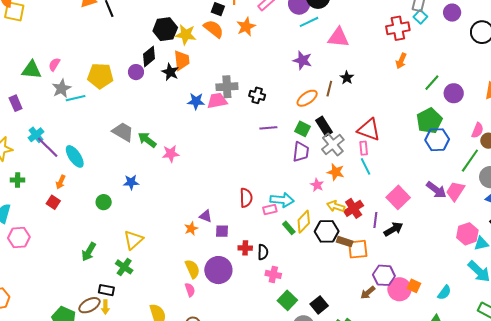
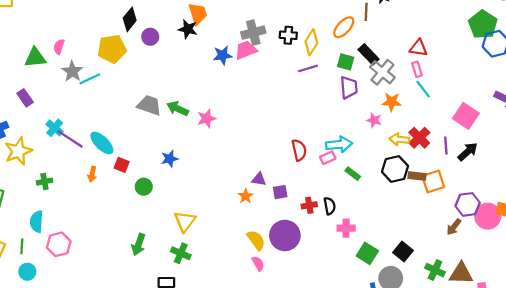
black diamond: (149, 56) -> (130, 19), moved
red triangle: (369, 130) -> (419, 48), size x0.7
red square: (53, 202) -> (122, 165), moved
yellow diamond: (304, 222) -> (311, 42), moved

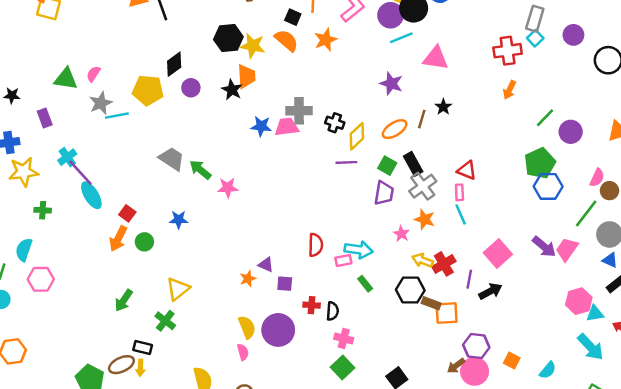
cyan ellipse: (102, 143) -> (91, 195), moved
orange arrow: (92, 174) -> (118, 239), moved, size x1.5
pink circle: (488, 216) -> (475, 371), moved
green square: (367, 253) -> (343, 368), moved

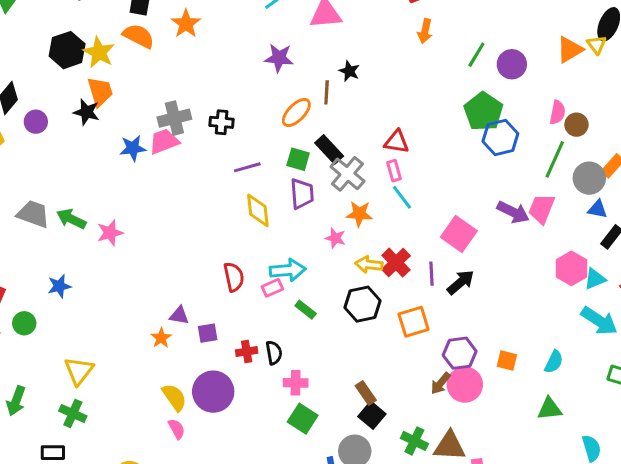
yellow star: (253, 46) -> (99, 52), turned 30
yellow diamond: (357, 136) -> (258, 210), moved, turned -40
brown rectangle: (431, 303) -> (366, 393), moved, turned 48

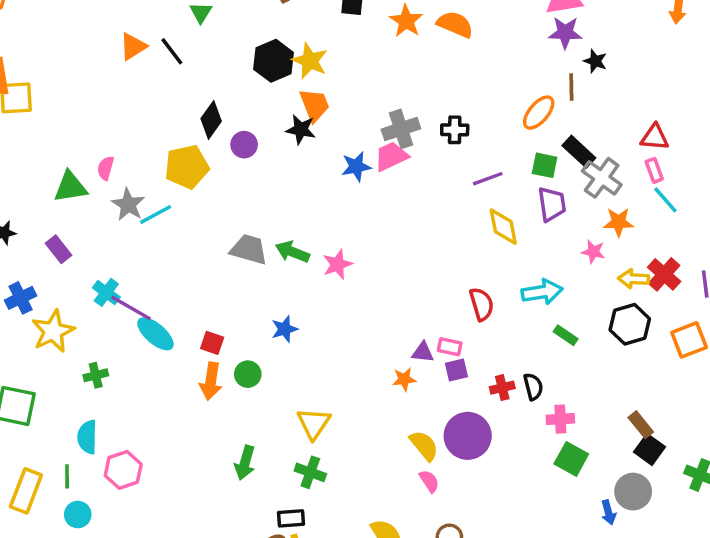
orange semicircle: (139, 36) -> (455, 24), moved
purple star: (279, 58) -> (565, 33), moved
pink rectangle: (272, 288) -> (450, 347), moved, turned 40
orange star: (161, 338) -> (404, 379), turned 30

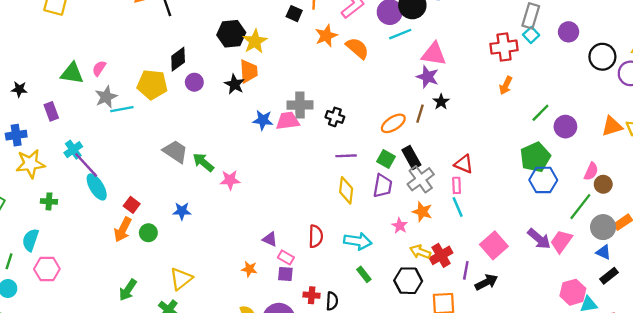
purple triangle: (423, 352) -> (270, 239), moved

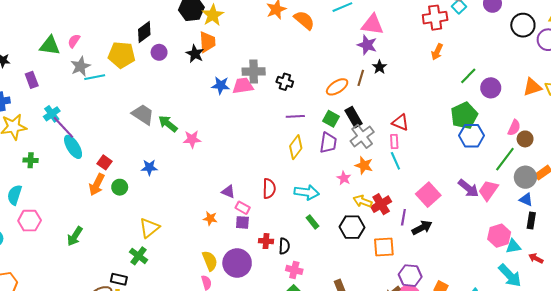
yellow diamond: (346, 190) -> (296, 147), turned 30
black rectangle: (609, 276) -> (531, 221), turned -42
green arrow: (128, 290) -> (75, 236), moved

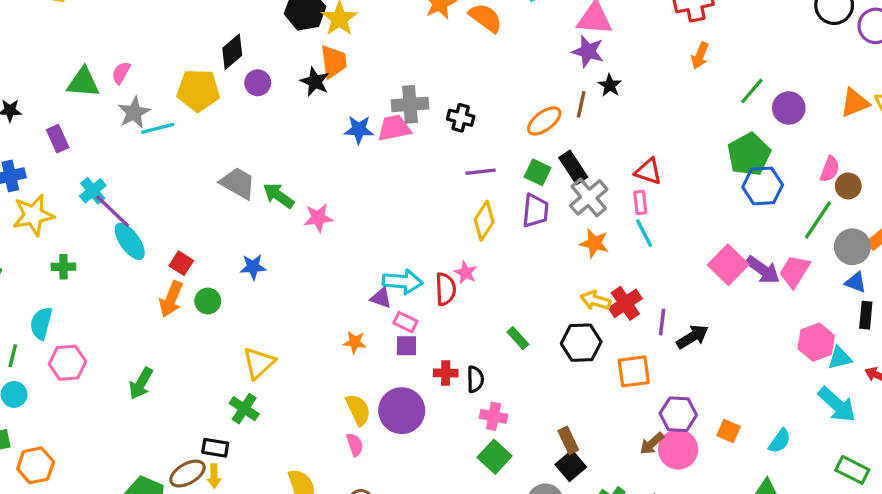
pink star: (344, 178) -> (466, 273), moved
cyan arrow: (307, 192) -> (403, 282), moved
pink square: (428, 195) -> (728, 265), moved

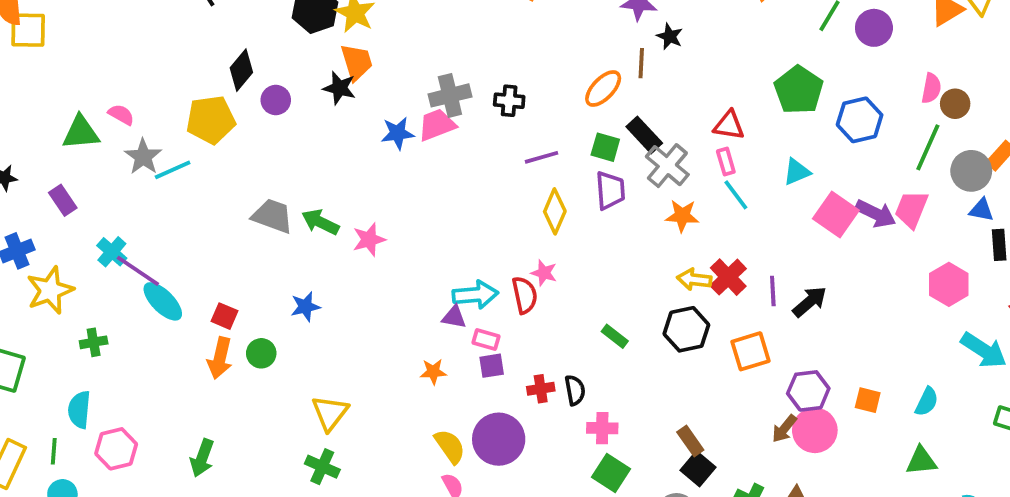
pink semicircle: (121, 73) -> (121, 115), turned 100
green pentagon: (749, 154) -> (799, 90), moved
cyan triangle: (840, 358) -> (797, 172), moved

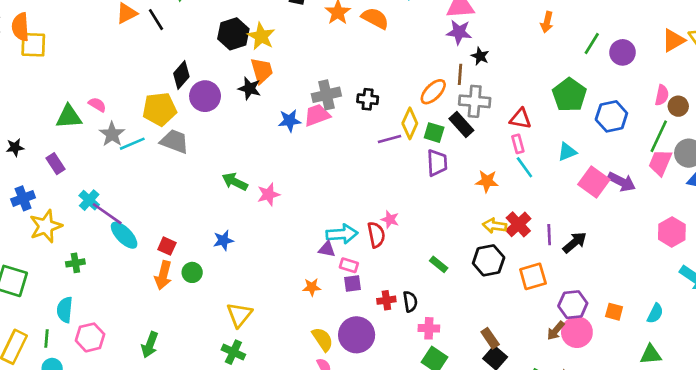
purple circle: (276, 100) -> (205, 96), size x1.5
gray cross: (667, 166) -> (475, 101), moved, turned -36
pink trapezoid: (911, 209) -> (660, 163), moved
yellow diamond: (555, 211) -> (410, 123), moved
gray trapezoid: (272, 216) -> (174, 141), moved

